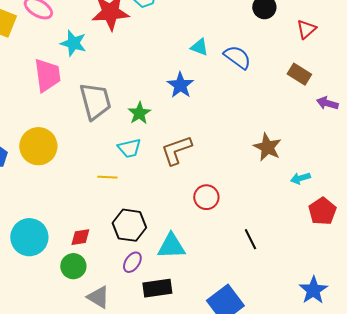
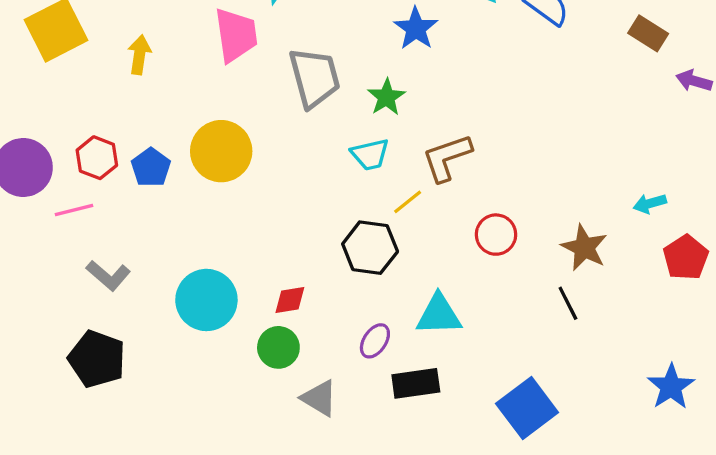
blue star: (180, 85) -> (416, 28), moved
brown star: (267, 147) -> (584, 248), moved
yellow line: (107, 177) -> (408, 202), moved, turned -42
black hexagon: (129, 225) -> (370, 248), moved

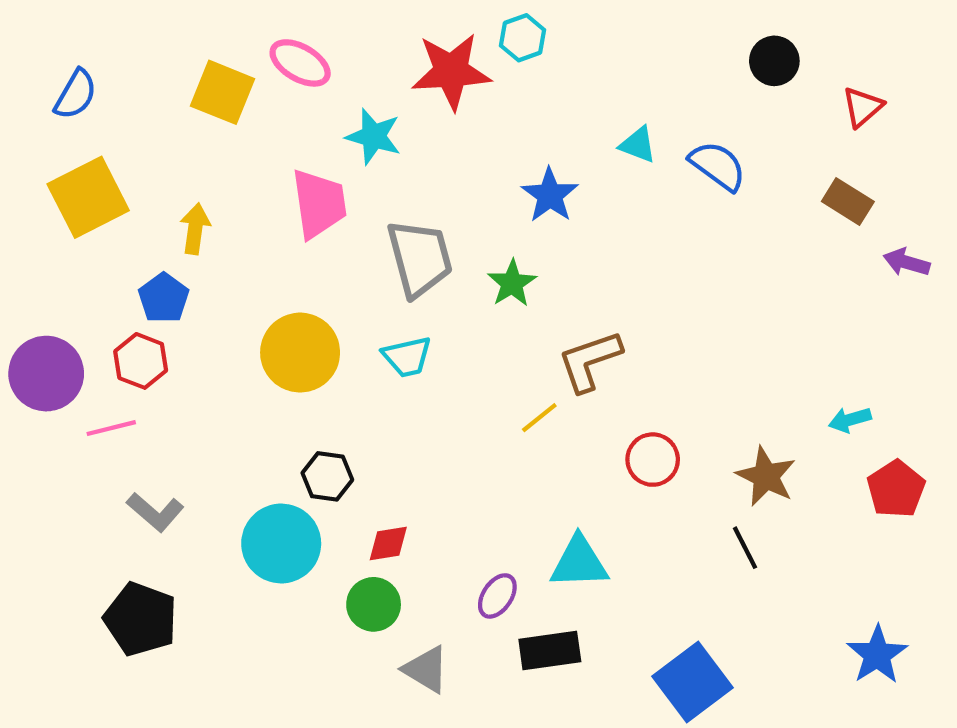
cyan trapezoid: (370, 154) -> (407, 357), moved
blue pentagon: (151, 168) -> (164, 298), moved
black hexagon: (370, 248) -> (327, 476), moved, size x0.7

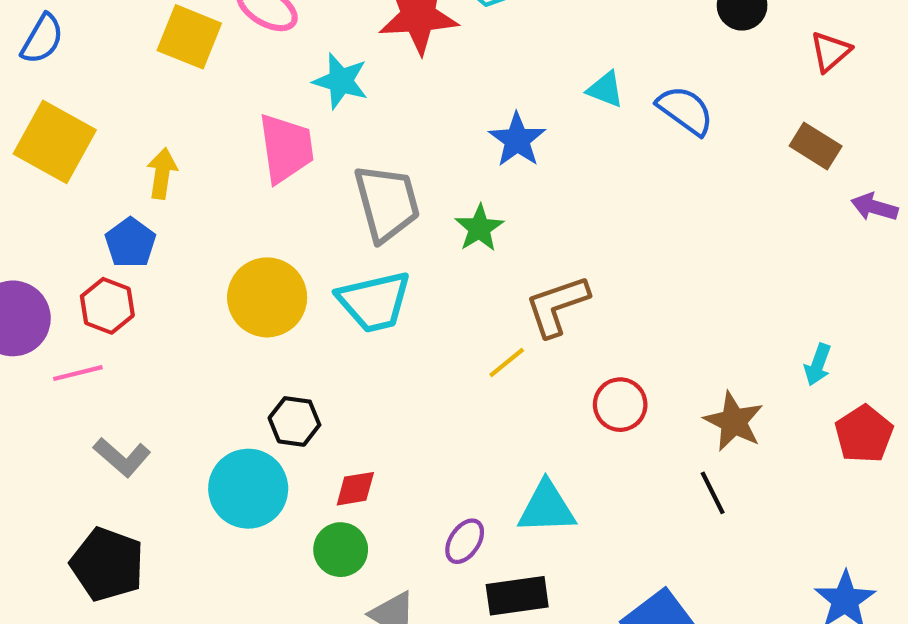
yellow square: (88, 197) -> (55, 142), turned -34
cyan trapezoid: (407, 357) -> (374, 302), size x1.5
cyan arrow: (850, 420) -> (818, 365), turned -54

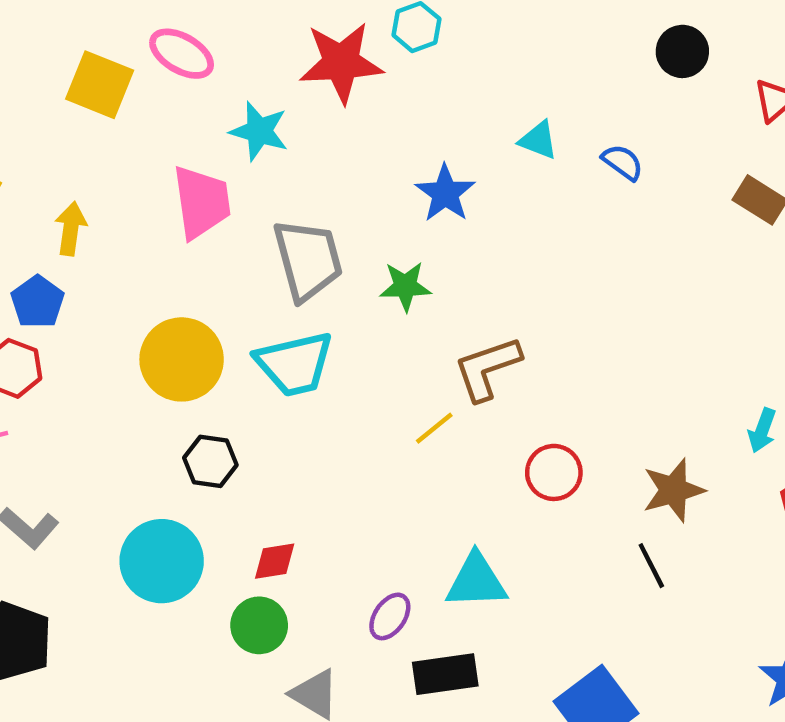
blue semicircle: (685, 110) -> (623, 162), size x0.7
green star: (479, 228) -> (405, 286), turned 30
black hexagon: (294, 421) -> (210, 461), moved
brown star: (734, 421) -> (673, 490), turned 30

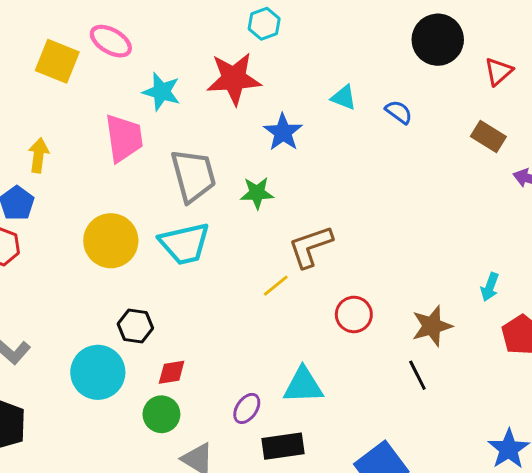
black circle: (682, 51) -> (438, 40), size x1.5
red star: (341, 63) -> (234, 79), moved
black hexagon: (210, 461) -> (135, 326), moved

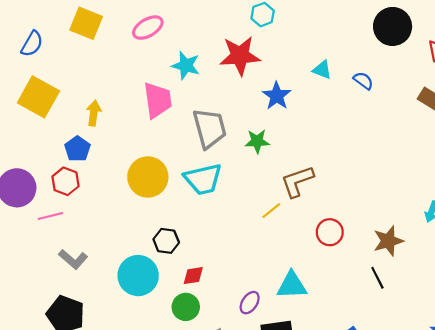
pink ellipse: (111, 41) -> (148, 28), turned -60
yellow square: (57, 61) -> (86, 23), moved

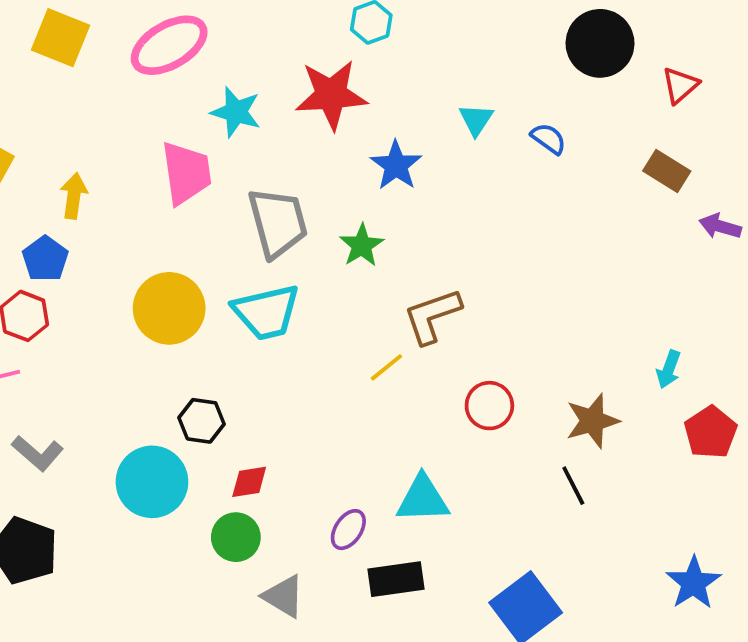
pink ellipse: (148, 28) -> (169, 45), size x1.4
cyan triangle: (322, 70) -> (476, 120), turned 42
green star: (257, 141) -> (362, 245), turned -30

